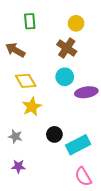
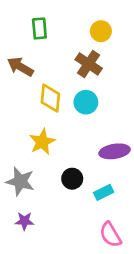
yellow diamond: (26, 81) -> (50, 98), moved, turned 35
purple ellipse: (86, 92) -> (115, 151), moved
gray star: (15, 136) -> (20, 181), size x1.5
cyan rectangle: (78, 145) -> (104, 192), size x0.6

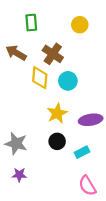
brown cross: (89, 64) -> (53, 54), moved
yellow star: (42, 142) -> (57, 113), moved

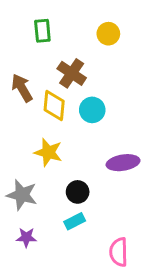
brown arrow: (16, 53) -> (22, 88), moved, turned 30
yellow star: (57, 113) -> (48, 152), moved, turned -30
cyan rectangle: (82, 152) -> (75, 221), moved
pink semicircle: (87, 186) -> (119, 252), turned 30

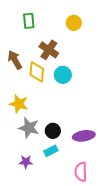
yellow star: (48, 152) -> (19, 104), moved
purple ellipse: (123, 163) -> (84, 136), moved
gray star: (22, 195) -> (29, 128), moved
purple star: (26, 237) -> (26, 162), moved

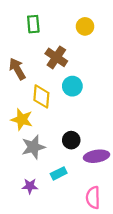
yellow diamond: (37, 72) -> (41, 96), moved
gray star: (29, 128) -> (33, 147), turned -30
black circle: (53, 131) -> (71, 140), moved

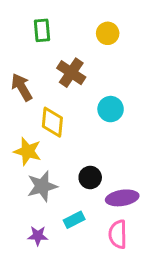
cyan circle: (72, 86) -> (111, 109), moved
pink semicircle: (93, 198) -> (118, 234), moved

